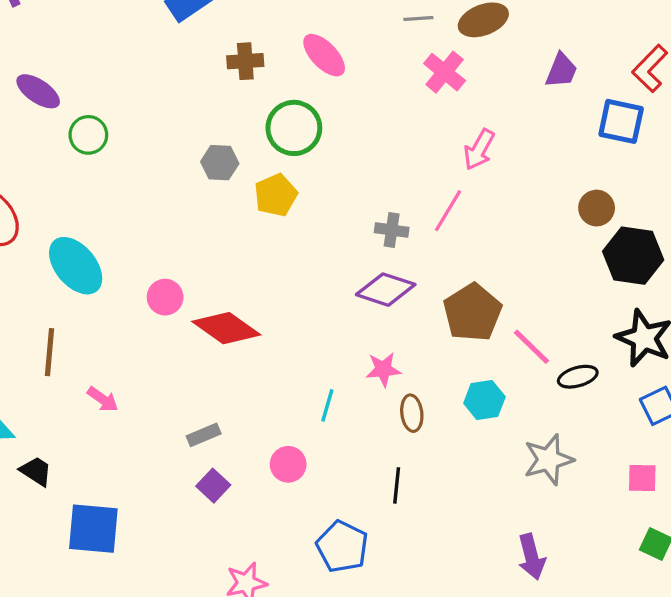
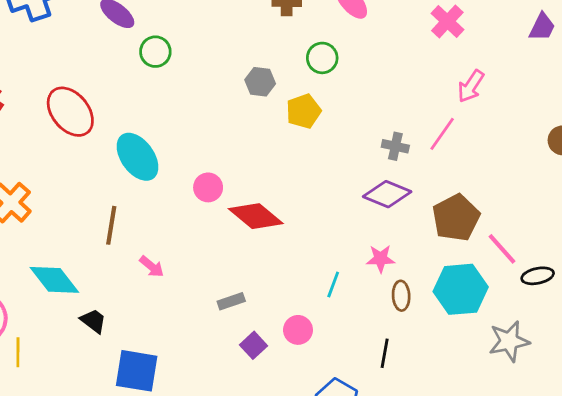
green circle: (294, 128) -> (322, 58), size x0.7
cyan hexagon: (484, 400) -> (461, 289), size x1.6
purple square: (213, 486) -> (253, 345), moved

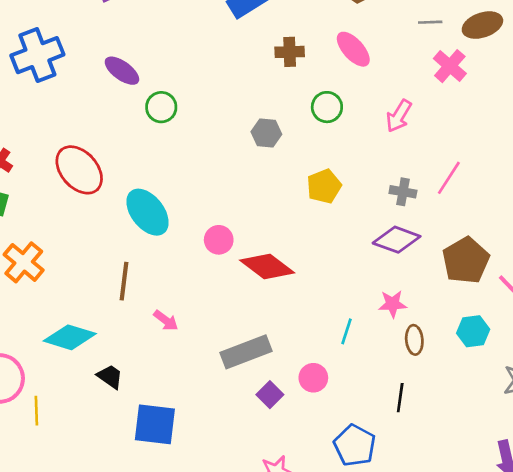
pink arrow: (471, 86) -> (399, 116), moved
yellow pentagon: (304, 111) -> (324, 186), moved
cyan diamond: (54, 280) -> (70, 337), turned -33
cyan hexagon: (461, 289) -> (473, 331), size x0.6
gray rectangle: (231, 301) -> (246, 352), size x1.8

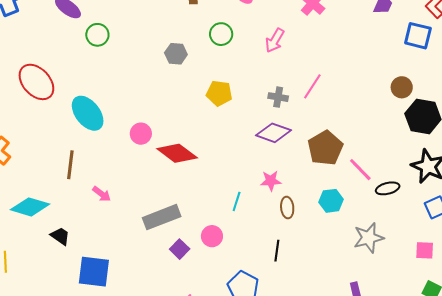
yellow pentagon: (324, 186) -> (219, 93), turned 30

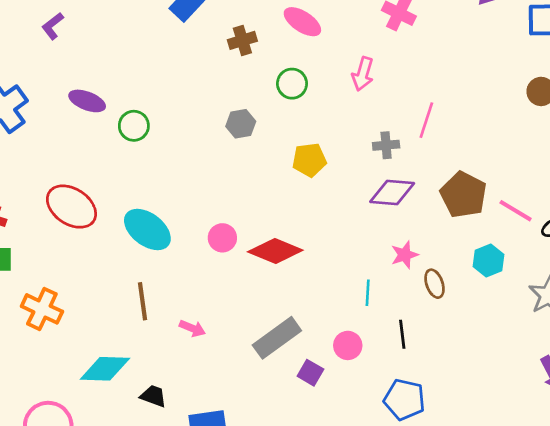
black line: (277, 251) -> (402, 334), moved

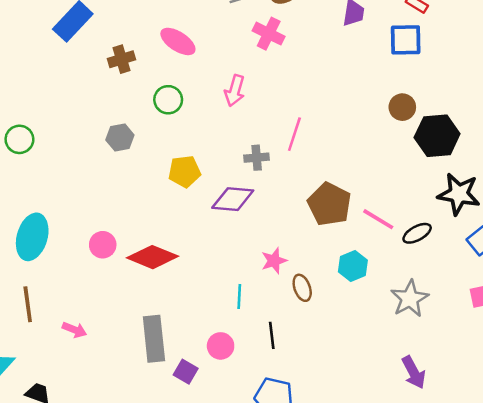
purple diamond: (392, 193) -> (233, 199), moved
cyan ellipse: (147, 229) -> (32, 237), turned 69
gray rectangle: (277, 338) -> (154, 339), turned -60

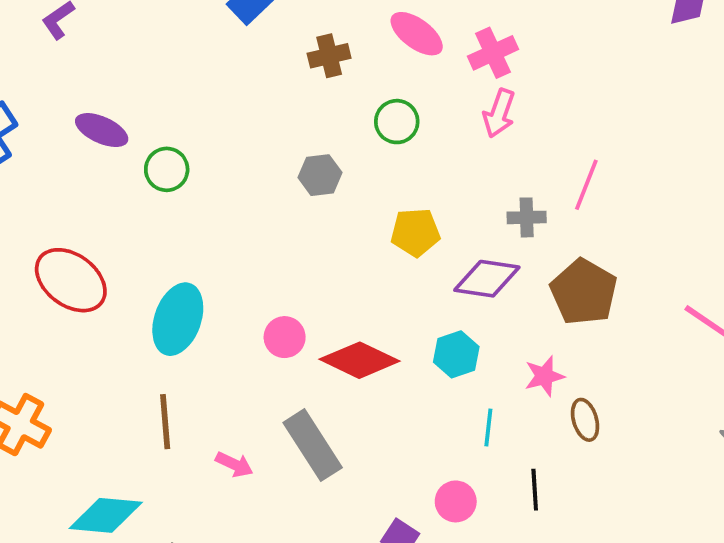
pink cross: (269, 34) -> (493, 53), moved, turned 36
brown pentagon: (329, 204) -> (584, 292), moved
cyan hexagon: (353, 266) -> (456, 354), moved
gray rectangle: (154, 339) -> (313, 445), moved, turned -30

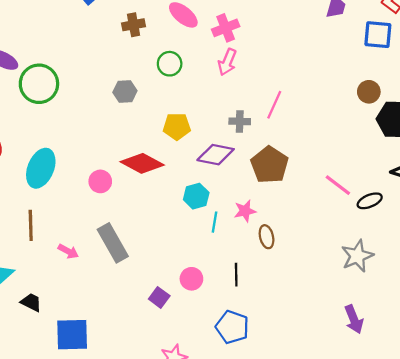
green circle: (167, 169) -> (39, 84), size x1.6
red diamond: (359, 360) -> (142, 163), moved
cyan line: (488, 428) -> (214, 222), moved

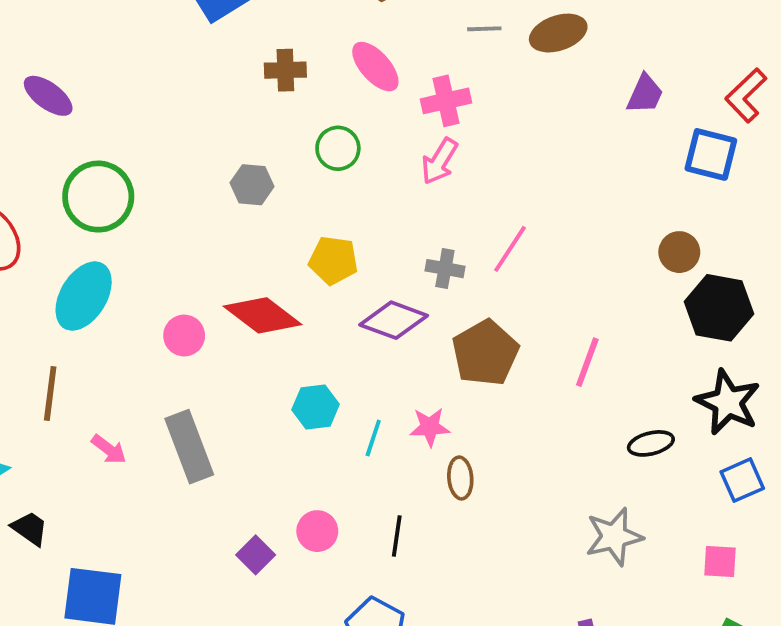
green circle: (39, 84) -> (98, 197), moved
pink line: (338, 185) -> (587, 362), moved, turned 64
cyan hexagon: (196, 196) -> (316, 407), moved

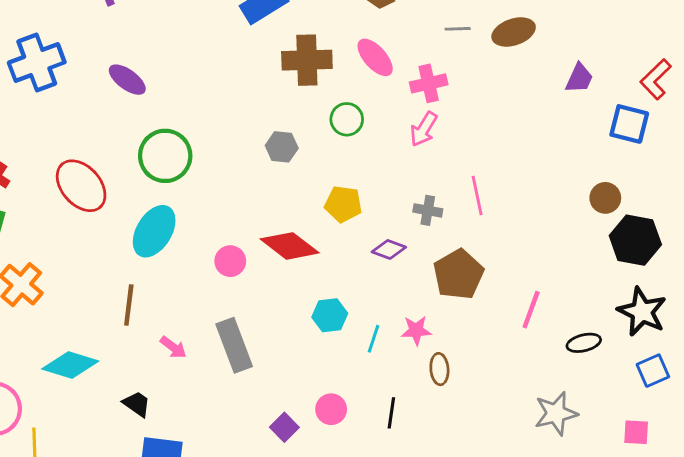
brown cross: (285, 70) -> (307, 60), size x1.6
pink line: (510, 249) -> (477, 196), turned -45
purple diamond: (394, 320) -> (389, 249), size x0.7
pink line: (587, 362) -> (531, 310), moved
black trapezoid: (30, 528) -> (137, 404), moved

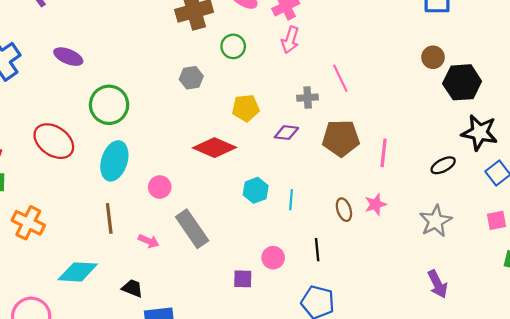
pink circle: (230, 261) -> (160, 187), moved
brown pentagon: (458, 274) -> (341, 138), turned -30
pink line: (531, 310) -> (384, 153), moved
pink star: (416, 330) -> (375, 204), moved
purple square: (284, 427) -> (243, 279), turned -30

